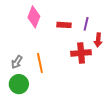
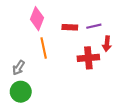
purple line: (86, 24) -> (94, 26), turned 64
orange line: (40, 63) -> (44, 48), moved

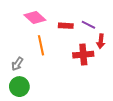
pink diamond: (37, 19) -> (35, 17), turned -70
purple line: (94, 26) -> (88, 25), turned 40

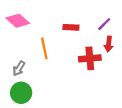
pink diamond: (35, 17) -> (18, 21), moved
purple line: (88, 25) -> (104, 24), moved, turned -72

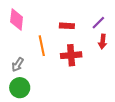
pink diamond: (18, 21) -> (17, 19), turned 55
red cross: (90, 58) -> (71, 55), moved

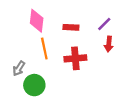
pink diamond: (17, 19) -> (37, 21), moved
green circle: (20, 88) -> (34, 85), moved

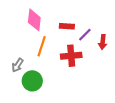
purple line: (104, 24) -> (85, 35), moved
orange line: (44, 48) -> (42, 46), turned 30

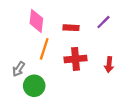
purple line: (85, 35) -> (103, 22), moved
red arrow: (103, 42) -> (109, 65), moved

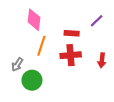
red rectangle: (71, 28) -> (72, 33), moved

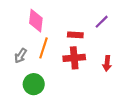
gray arrow: (17, 65) -> (21, 56), moved

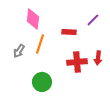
red cross: (74, 58) -> (77, 62), moved
green circle: (34, 84) -> (42, 82), moved

